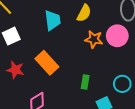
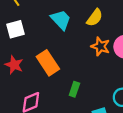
cyan trapezoid: (53, 20) -> (61, 20), turned -45
green rectangle: (85, 82) -> (74, 89), moved

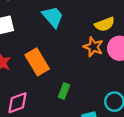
yellow semicircle: (95, 18) -> (105, 24), moved, turned 30

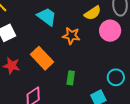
orange star: (93, 47) -> (71, 36), moved

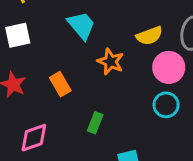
orange rectangle: (42, 58) -> (60, 84), size x0.7
cyan circle: (116, 77) -> (166, 105), moved

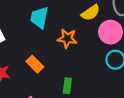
cyan trapezoid: (81, 25) -> (39, 18), turned -115

